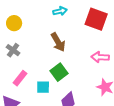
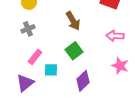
gray cross: (13, 50) -> (28, 29), turned 32
cyan square: (43, 87) -> (51, 70), moved

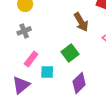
brown arrow: (73, 21) -> (81, 22), moved

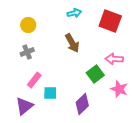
brown arrow: (81, 22) -> (72, 43), moved
green square: (70, 53) -> (95, 74), moved

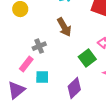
gray cross: (27, 52) -> (39, 46), moved

